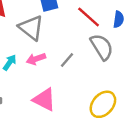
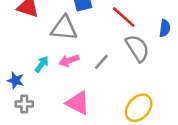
blue semicircle: (118, 19) -> (165, 28), moved
gray triangle: (31, 28) -> (64, 28), turned -32

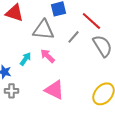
pink arrow: (69, 61) -> (47, 56), turned 63
gray line: (101, 62) -> (73, 37), moved

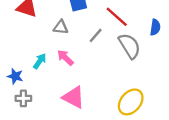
gray triangle: (43, 30) -> (61, 27), size x0.6

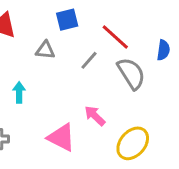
pink arrow: (65, 58) -> (95, 116), moved
cyan arrow: (40, 61) -> (19, 92), turned -35

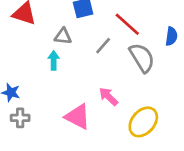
cyan arrow: (19, 92) -> (54, 60), moved

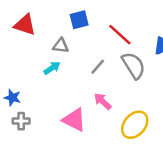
gray line: (103, 46) -> (98, 67), moved
cyan arrow: (54, 60) -> (52, 68), turned 56

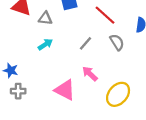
gray triangle: (61, 46) -> (45, 18), moved
gray semicircle: (133, 65) -> (117, 42), size x0.7

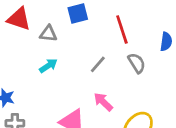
red line: (105, 15) -> (122, 30), turned 30

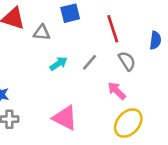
cyan arrow: (48, 66) -> (58, 64), moved
pink arrow: (103, 102) -> (117, 91), moved

